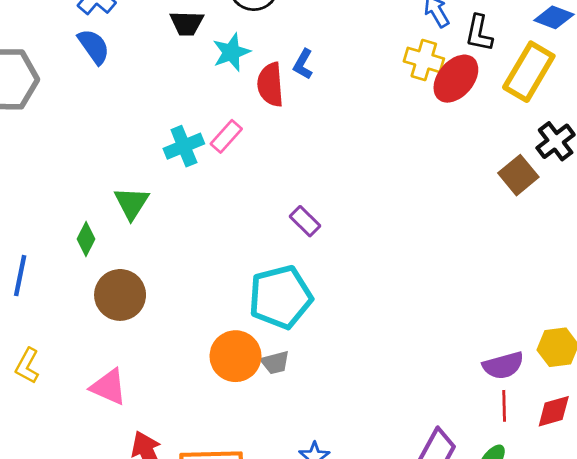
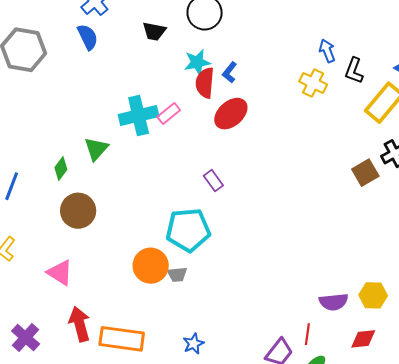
cyan star: (231, 52) -> (197, 62), moved
red ellipse: (456, 79) -> (231, 114), moved
cyan cross: (184, 146) -> (139, 115), size x1.4
red line: (504, 406) -> (307, 334), moved

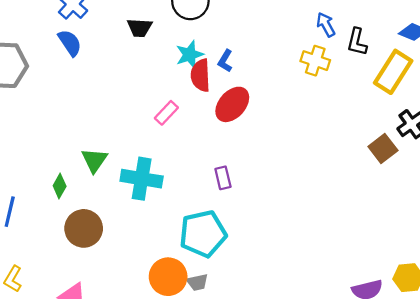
cyan cross: (139, 115) -> (142, 179), moved, turned 30
purple rectangle: (213, 181) -> (223, 178), turned 30

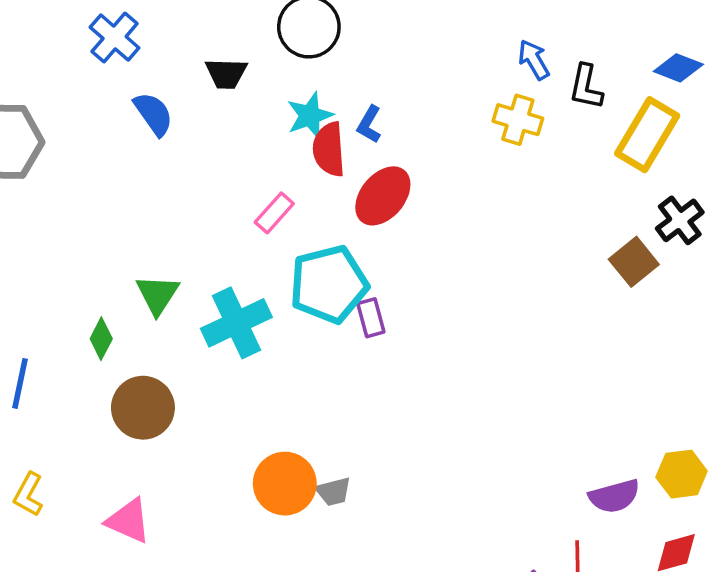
blue semicircle: (70, 43) -> (153, 114), moved
cyan cross: (142, 179) -> (236, 323), turned -33
cyan pentagon: (203, 234) -> (329, 284), moved

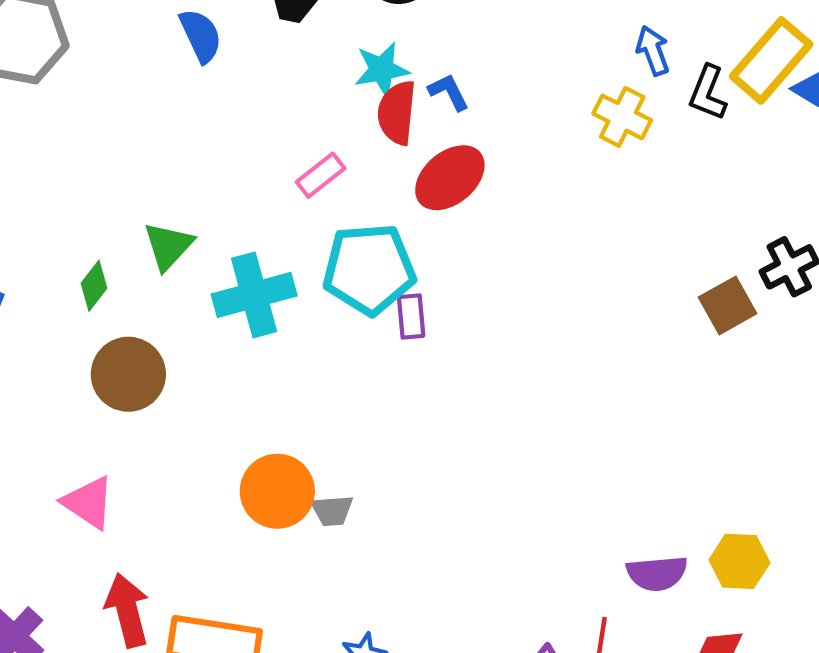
blue L-shape: (369, 124) -> (449, 92), turned 114
yellow rectangle: (647, 135) -> (771, 60), moved

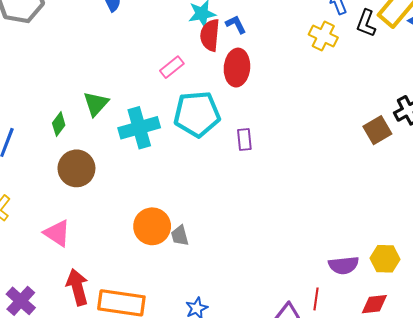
red ellipse: (450, 178) -> (237, 68), turned -44
purple rectangle: (411, 316) -> (244, 139), moved
gray trapezoid: (332, 510) -> (180, 236), turned 80

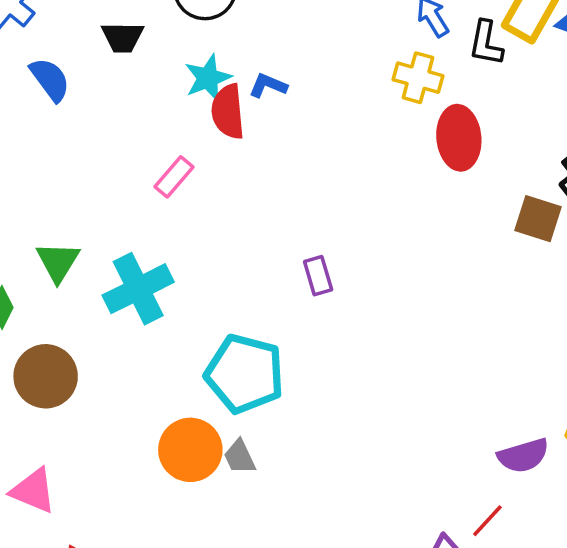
blue L-shape: (236, 24) -> (268, 86), turned -30
red ellipse: (237, 68) -> (459, 138), moved
cyan pentagon: (197, 114) -> (245, 374), moved, turned 30
brown square: (377, 130) -> (538, 219), turned -32
red line: (316, 299) -> (487, 521), turned 45

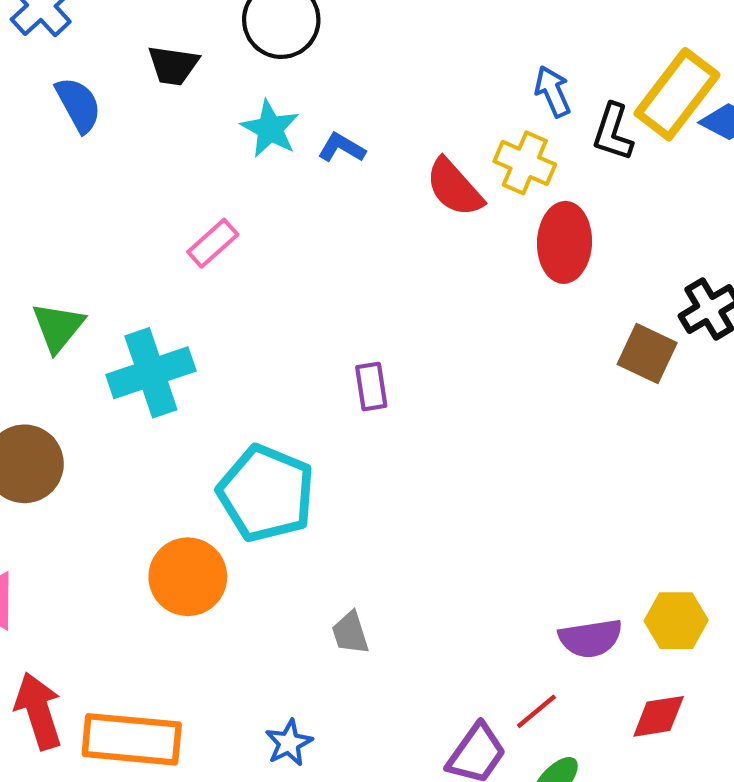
cyan star: (208, 78) -> (270, 129), turned -30
red semicircle: (228, 112) -> (454, 187), moved, turned -44
gray trapezoid: (240, 457) -> (350, 633), moved

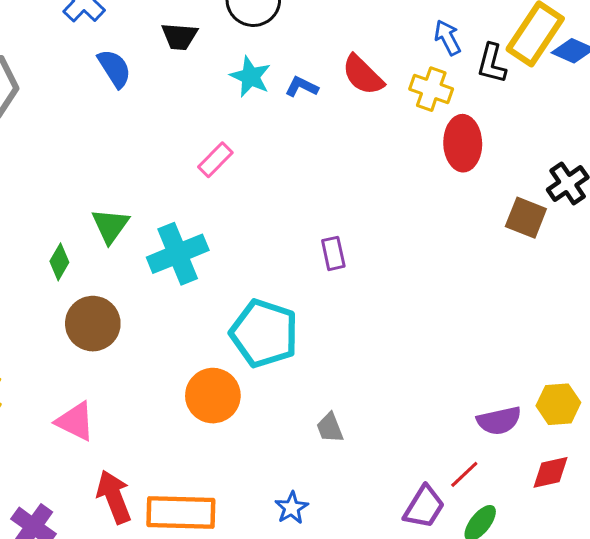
red semicircle: (454, 187) -> (363, 75), moved

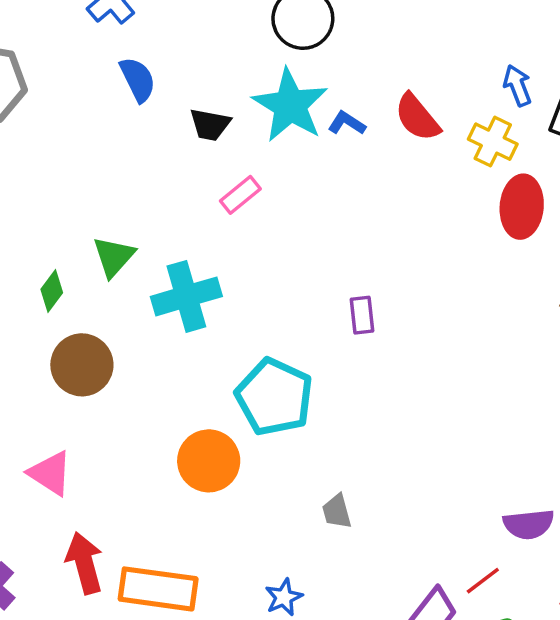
black trapezoid: (179, 36) -> (210, 125), moved
cyan star: (250, 77) -> (290, 105), size x1.6

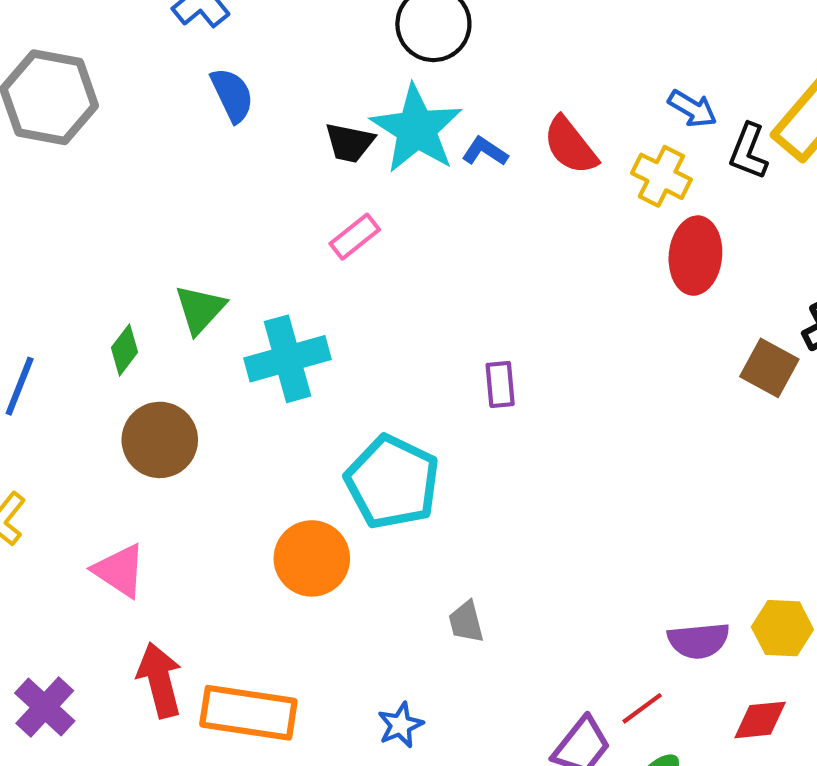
blue arrow: (517, 85) -> (692, 109), turned 141
black trapezoid: (210, 125) -> (350, 143), moved

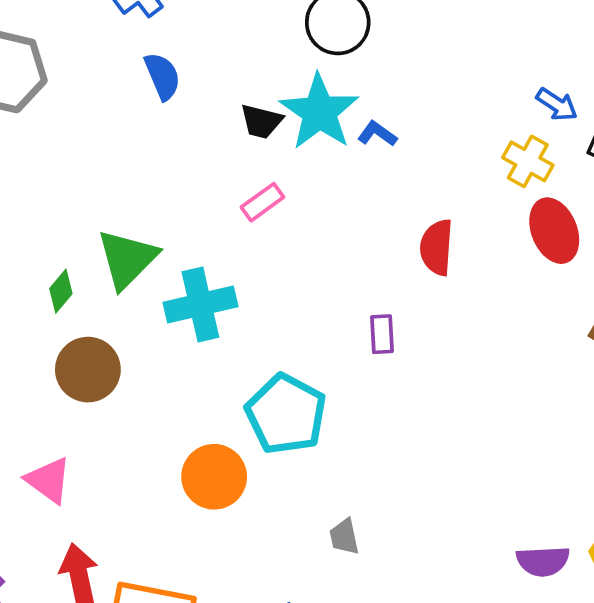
red semicircle: (570, 146) -> (437, 247), moved, turned 40
red ellipse: (695, 256) -> (554, 231), turned -30
green triangle: (200, 309) -> (127, 259), size x1.4

